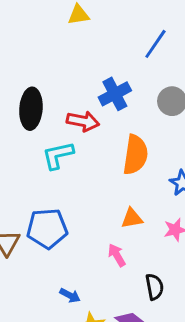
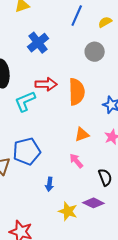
blue cross: (115, 94) -> (38, 43), moved
red arrow: (83, 121) -> (46, 84), moved
blue arrow: (70, 295) -> (49, 184), moved, turned 80

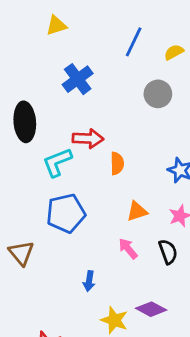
orange semicircle: (77, 92) -> (117, 163), moved, size x0.6
blue pentagon: (27, 151) -> (66, 213), moved
black semicircle: (105, 177) -> (168, 252), moved

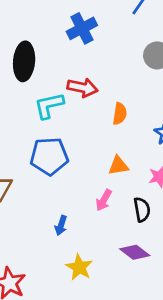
orange semicircle: (117, 163) -> (120, 114), moved
pink arrow: (128, 249) -> (104, 200), turned -120
purple diamond: (151, 309) -> (135, 252), moved

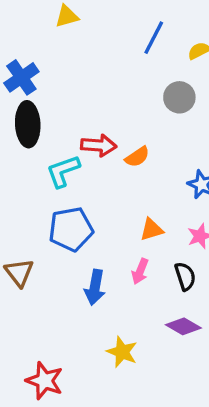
blue cross: (82, 28) -> (21, 77), moved
orange semicircle: (120, 114) -> (137, 157), moved, turned 55
blue arrow: (61, 225) -> (95, 287), moved, size x1.5

